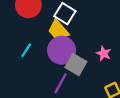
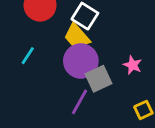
cyan line: (26, 50) -> (28, 56), moved
gray square: (76, 65) -> (99, 79), turned 35

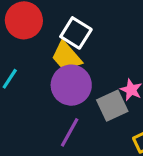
gray square: (99, 79) -> (112, 106), moved

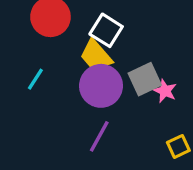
gray square: (112, 106) -> (145, 79), moved

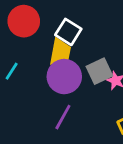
yellow trapezoid: (96, 56) -> (60, 52), turned -128

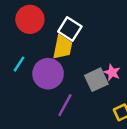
gray square: (99, 71) -> (96, 80), moved
purple circle: (64, 77) -> (48, 74), moved

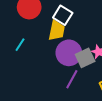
purple circle: (48, 74) -> (69, 53), moved
purple line: (65, 105) -> (72, 79), moved

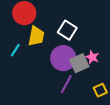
white square: (63, 15) -> (67, 30), moved
yellow trapezoid: (57, 30) -> (36, 36), moved

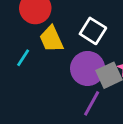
yellow trapezoid: (36, 36) -> (51, 39), turned 145

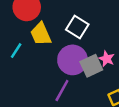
purple line: (92, 103) -> (62, 90), moved

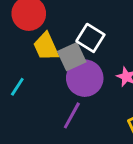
cyan line: (16, 51) -> (17, 87), moved
gray square: (91, 66) -> (72, 57), moved

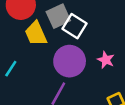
gray square: (72, 57) -> (58, 16), moved

